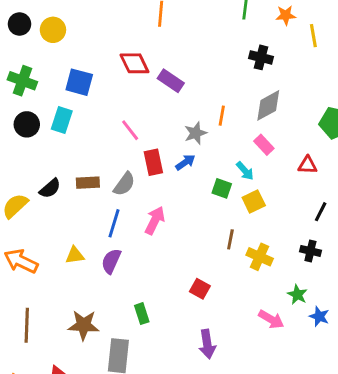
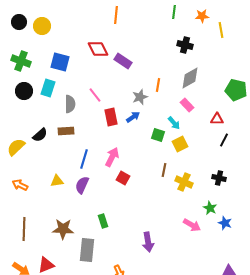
gray semicircle: (124, 184) -> (70, 104), moved, turned -36
black line: (321, 212) -> (224, 140), moved
orange arrow: (21, 261) -> (20, 185), size x0.7
red square: (200, 289) -> (123, 178), moved

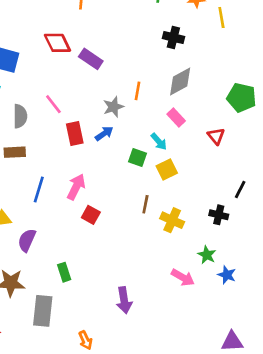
red triangle: (217, 119) -> (216, 136), turned 48
black line: (224, 140) -> (240, 190), moved
purple semicircle: (82, 185) -> (27, 240), moved

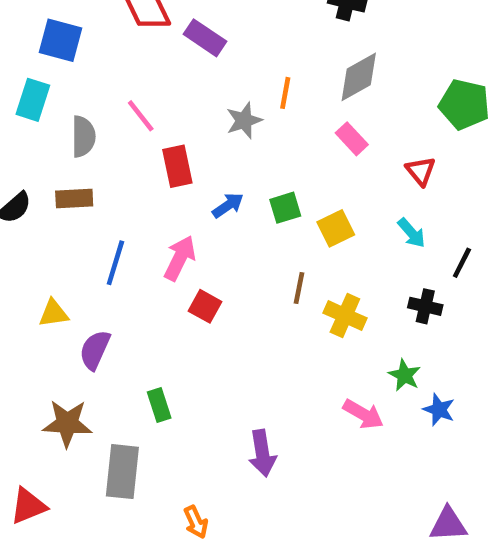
blue arrow: (104, 134) -> (228, 205), moved
cyan arrow: (159, 142) -> (411, 233), moved
green square: (137, 158) -> (285, 208), turned -36

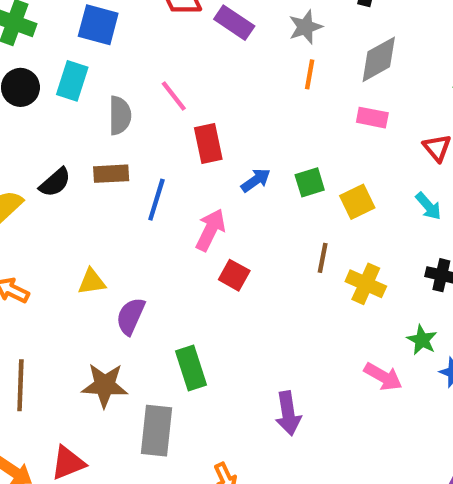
gray star: (244, 120) -> (305, 27), moved
pink rectangle: (352, 139) -> (372, 118), turned -36
blue line: (115, 263) -> (156, 200), moved
green rectangle: (159, 405) -> (191, 368), size x1.4

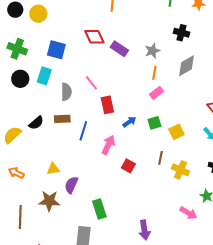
pink rectangle: (372, 118) -> (156, 93), moved, turned -48
red square: (234, 275) -> (128, 166), moved
brown star: (105, 385) -> (49, 201), moved

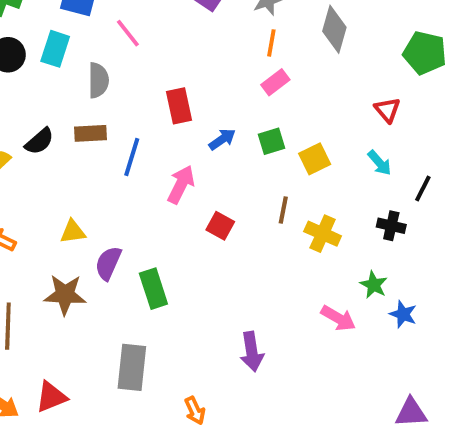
gray diamond: (186, 66) -> (334, 29), turned -45
pink line: (91, 83) -> (128, 33), moved
green rectangle: (99, 209) -> (153, 289), moved

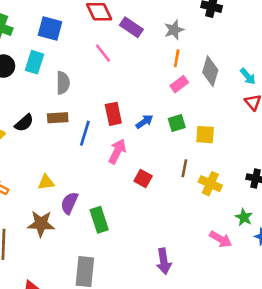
gray diamond: (334, 29) -> (210, 71), moved
pink line: (128, 33) -> (103, 53), moved
red rectangle: (179, 106) -> (113, 114), moved
yellow square: (315, 159) -> (205, 135), turned 30
cyan arrow: (380, 163) -> (248, 76), moved

